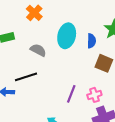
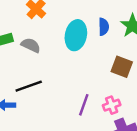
blue semicircle: (91, 41) -> (104, 27), moved
gray semicircle: (38, 50) -> (31, 45), moved

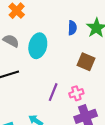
cyan ellipse: (76, 35) -> (38, 46), moved

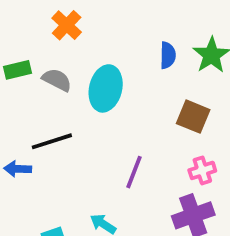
pink cross: (76, 93) -> (202, 170), moved

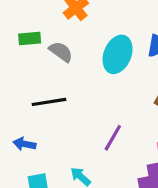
cyan ellipse: (106, 88) -> (118, 54), moved
blue arrow: (18, 169) -> (24, 144), moved

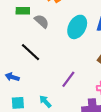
black line: (49, 102) -> (31, 52), turned 45

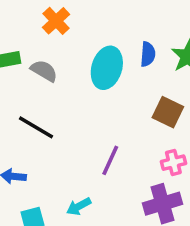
cyan arrow: (45, 101) -> (79, 206), turned -64

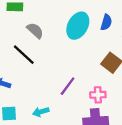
gray semicircle: (44, 71) -> (35, 31), moved
pink cross: (173, 163) -> (98, 95), moved

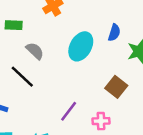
blue semicircle: (106, 22) -> (114, 33), moved

